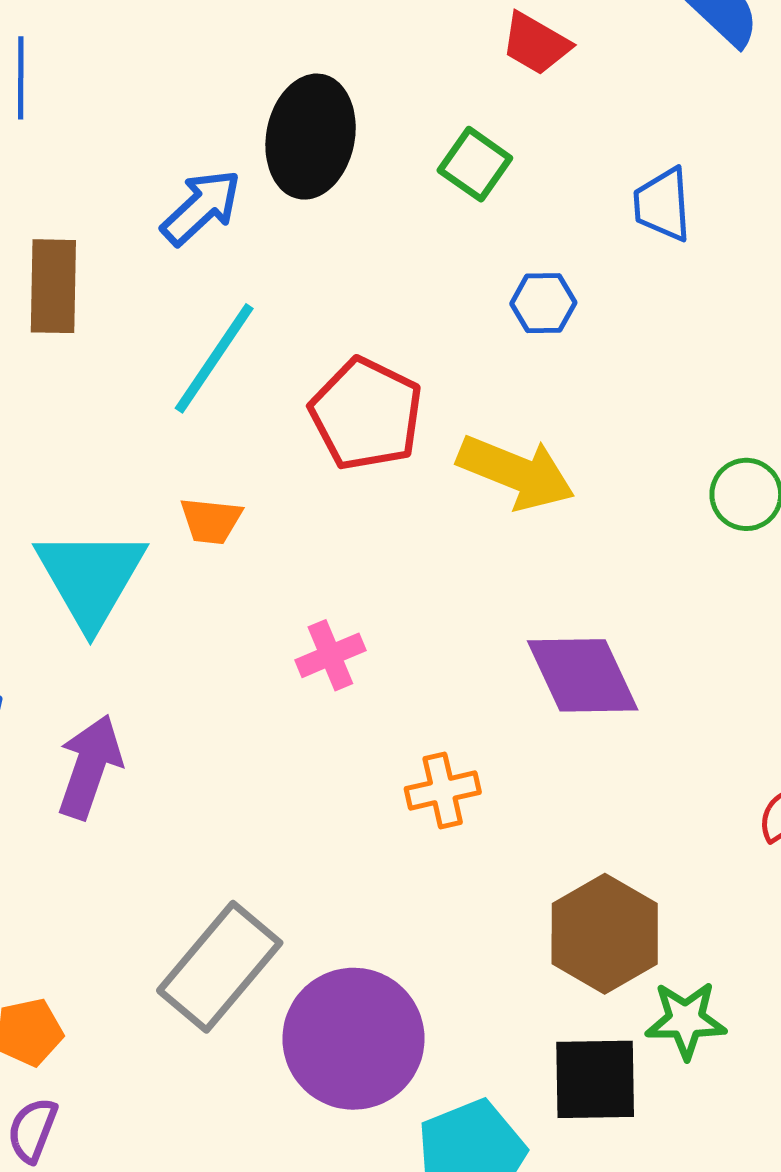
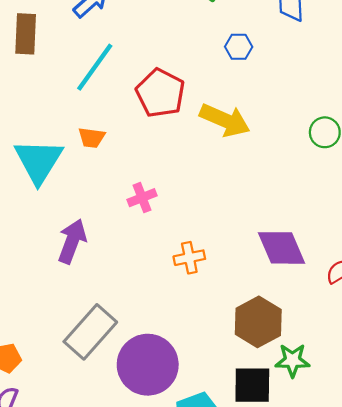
purple diamond: (583, 675) -> (282, 248), moved
purple arrow: (90, 767) -> (72, 241), moved

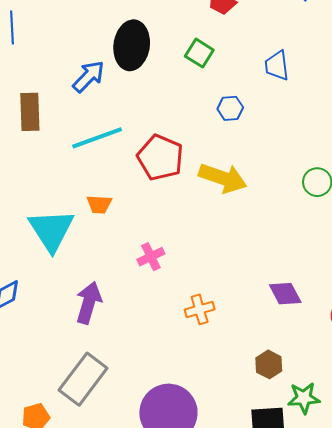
cyan line: (95, 67) -> (97, 138), turned 39
purple diamond: (282, 248) -> (285, 294), size x0.7
brown hexagon: (258, 322) -> (269, 364), size x0.6
gray rectangle: (90, 332) -> (83, 379), moved

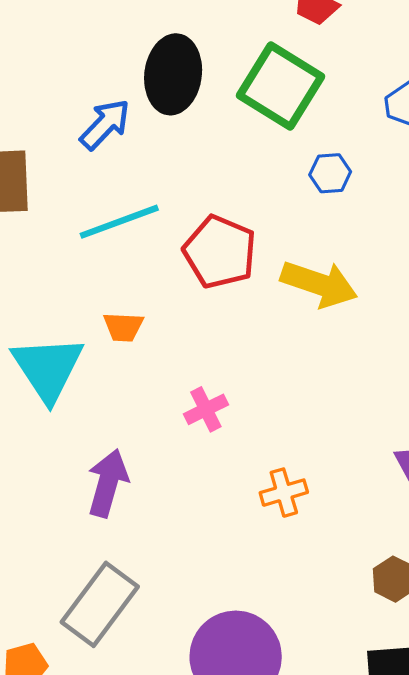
green square: (199, 53) -> (281, 86), size x1.8

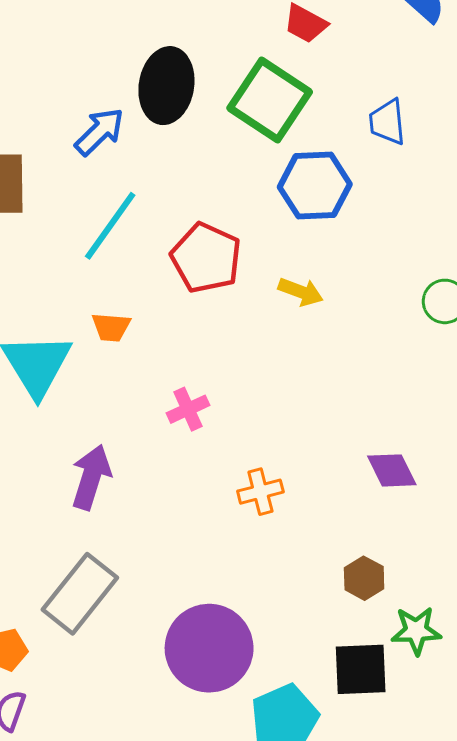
blue hexagon: (330, 173) -> (315, 186), size x1.8
cyan line: (119, 222) -> (110, 226), turned -36
yellow arrow: (319, 284) -> (301, 292), size x0.6

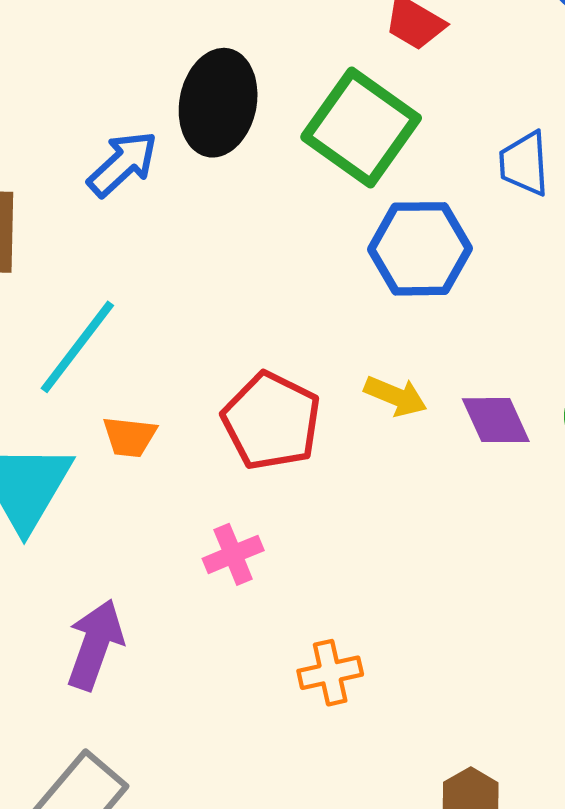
cyan line: (110, 226) -> (77, 347), moved
red pentagon: (206, 258) -> (271, 421), moved
purple diamond: (392, 470) -> (496, 420), moved

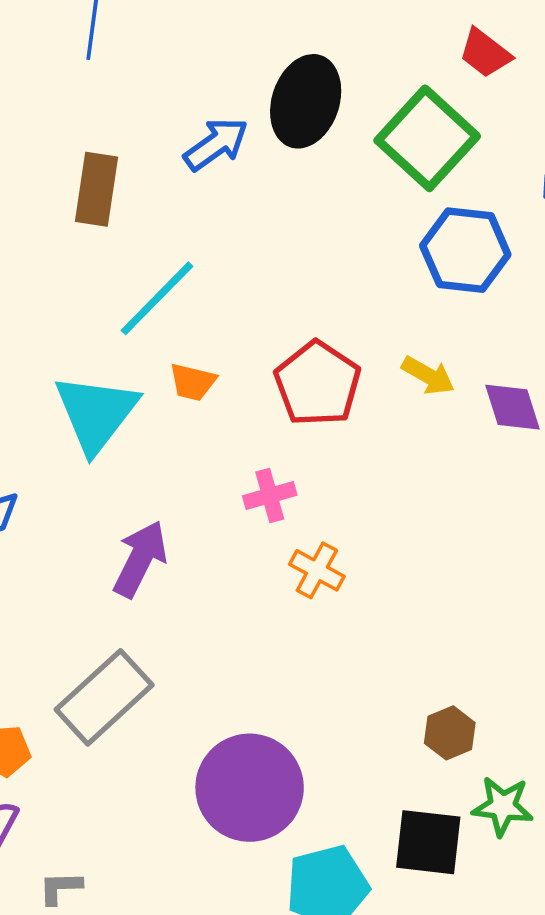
orange cross: (330, 673) -> (317, 570), moved, turned 34

